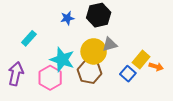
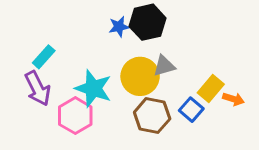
blue star: (67, 18) -> (119, 27), moved
brown hexagon: (90, 72) -> (152, 116), moved
purple arrow: (16, 74) -> (38, 88), moved, turned 140

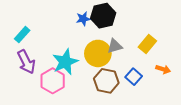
cyan rectangle: (44, 57) -> (22, 35), moved
cyan star: (93, 88) -> (65, 62), turned 30
yellow rectangle: (211, 88) -> (147, 44), moved

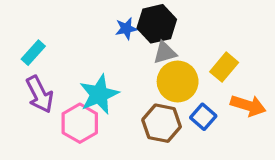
gray triangle: (115, 46) -> (165, 53), moved
yellow circle: (98, 53) -> (178, 81), moved
orange arrow: (163, 69) -> (248, 106), size x1.5

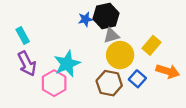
cyan rectangle: (33, 53) -> (23, 36), turned -70

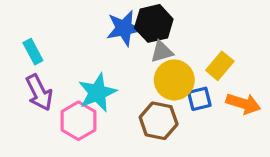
blue star: (85, 19) -> (124, 28), size x1.6
blue square: (137, 79) -> (199, 99), moved, turned 35

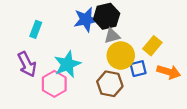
cyan rectangle: (33, 52) -> (36, 29), moved, turned 49

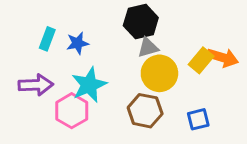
blue star: (86, 20) -> (77, 43), moved, size x0.7
purple arrow: (27, 64) -> (36, 85), turned -65
blue square: (138, 69) -> (198, 119), moved
orange arrow: (169, 72) -> (223, 58), moved

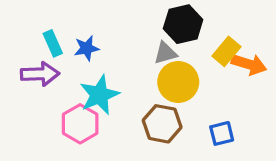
black hexagon: (141, 22) -> (183, 24), moved
cyan rectangle: (47, 39) -> (53, 43), turned -45
yellow rectangle: (201, 60) -> (226, 51), moved
purple arrow: (36, 85) -> (40, 74), moved

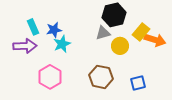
yellow circle: (178, 82) -> (120, 46), moved, size x0.7
cyan star: (99, 95) -> (62, 44), moved, size x0.7

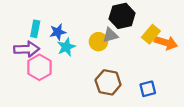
cyan rectangle: (33, 27) -> (35, 29), turned 35
yellow circle: (120, 46) -> (98, 42), moved
pink hexagon: (50, 77) -> (39, 67), moved

